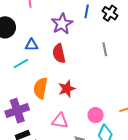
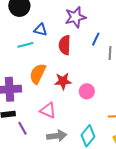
blue line: (87, 11) -> (96, 39), moved
pink circle: (96, 115) -> (87, 91), moved

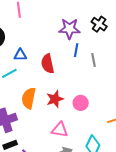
purple star: (75, 17) -> (69, 29), moved, turned 30
pink triangle: (48, 110) -> (60, 130), moved

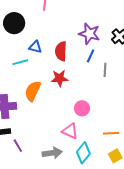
red semicircle: (48, 64) -> (61, 51), moved
red star: (55, 99) -> (60, 78), moved
pink triangle: (60, 130) -> (70, 131), moved

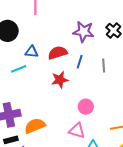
red semicircle: (61, 51) -> (58, 53), turned 78
blue line: (91, 56) -> (80, 62), moved
orange semicircle: (33, 91) -> (35, 126), moved, turned 50

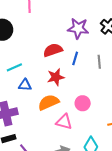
blue triangle: (32, 52) -> (25, 85), moved
orange semicircle: (35, 126) -> (49, 102), moved
pink triangle: (77, 131) -> (64, 122), moved

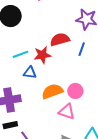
red star: (56, 77) -> (42, 55), moved
pink circle: (83, 103) -> (75, 91), moved

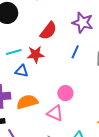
red semicircle: (60, 39) -> (48, 31), moved, turned 138
orange semicircle: (52, 91) -> (27, 102), moved

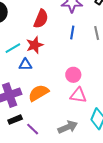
pink triangle: (55, 113) -> (78, 95), moved

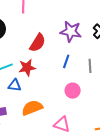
pink circle: (73, 75) -> (73, 91), moved
orange semicircle: (39, 93) -> (32, 108), moved

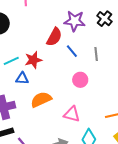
red semicircle: (38, 43) -> (54, 37), moved
blue line: (66, 61) -> (72, 51), turned -56

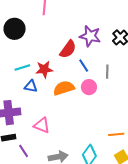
pink circle: (80, 80) -> (89, 87), moved
orange semicircle: (41, 100) -> (64, 88), moved
pink triangle: (72, 114) -> (42, 125), moved

